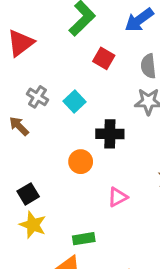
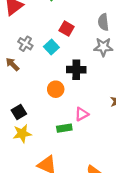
red square: (104, 58) -> (67, 29), moved
yellow star: (33, 225) -> (22, 134), turned -30
green rectangle: (84, 239) -> (64, 128), moved

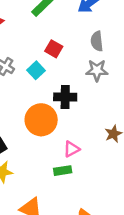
orange circle: (56, 89) -> (41, 120), size x1.6
green rectangle: (64, 128) -> (63, 171), moved

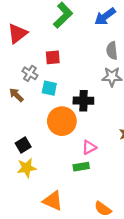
red square: (54, 49) -> (53, 57), moved, turned -35
cyan square: (36, 70) -> (49, 88), moved, turned -35

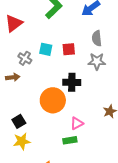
red square: (53, 57) -> (69, 49), moved
cyan square: (49, 88) -> (46, 49), moved
brown arrow: (16, 95) -> (13, 77), turned 128

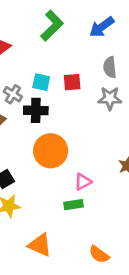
black cross: (72, 82) -> (36, 110), moved

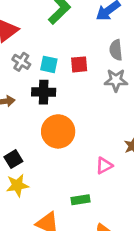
gray cross: (13, 94) -> (21, 62), moved
pink triangle: (83, 182) -> (104, 166), moved
green rectangle: (73, 205) -> (80, 200), moved

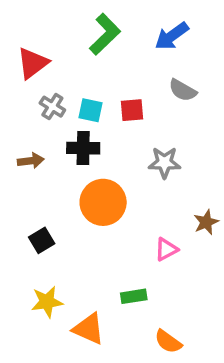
gray semicircle: (116, 50) -> (183, 90), turned -54
gray star: (116, 80) -> (164, 163), moved
yellow star: (17, 185) -> (47, 302), moved

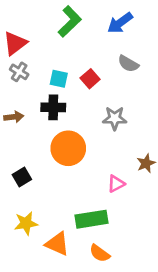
gray cross: (52, 107) -> (19, 72), moved
red square: (132, 110) -> (90, 79), turned -36
green rectangle: (134, 296) -> (91, 219), size x1.6
orange semicircle: (168, 342) -> (100, 253), moved

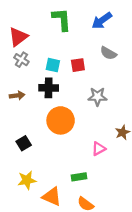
green L-shape: (70, 21) -> (62, 19), turned -50
red square: (90, 79) -> (78, 65), turned 32
green rectangle: (91, 219) -> (79, 177), size x0.6

